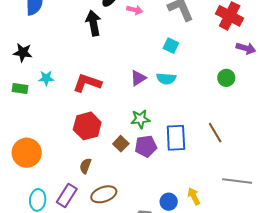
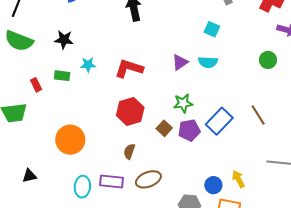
blue rectangle: (176, 138) -> (219, 121), turned 48
purple rectangle: (67, 196) -> (111, 181), turned 65

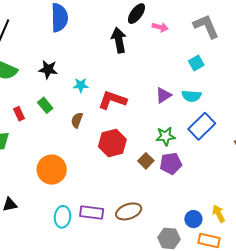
cyan square: (212, 29) -> (196, 63), turned 35
cyan star: (88, 65) -> (81, 85), moved
green rectangle: (62, 76) -> (45, 105), turned 42
blue rectangle: (219, 121) -> (202, 126), moved
brown semicircle: (129, 151) -> (77, 120), moved

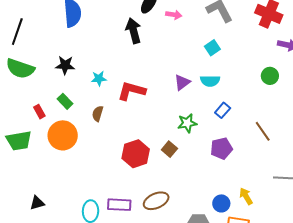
blue rectangle: (202, 126) -> (223, 110), size x0.6
red hexagon: (112, 143) -> (136, 154), moved
purple pentagon: (171, 163) -> (222, 148), moved
orange circle: (52, 170) -> (63, 135), moved

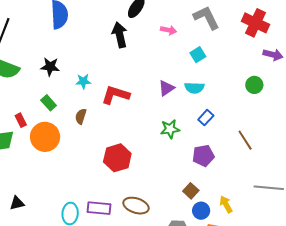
pink arrow: (174, 15) -> (169, 30), moved
red rectangle: (39, 112) -> (21, 120), moved
brown square: (169, 149) -> (191, 191), moved
brown ellipse: (156, 201) -> (136, 206), turned 40

